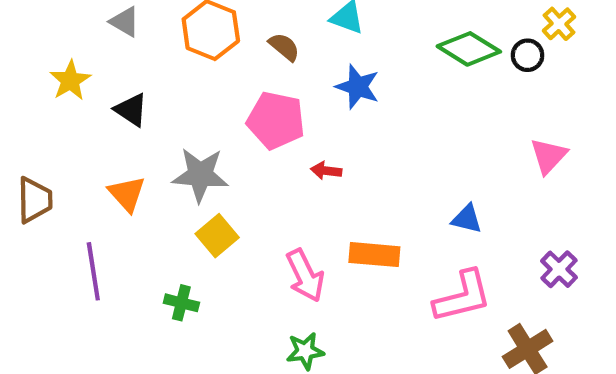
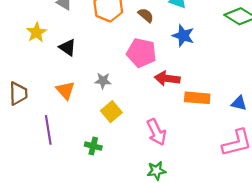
red arrow: (326, 171) -> (167, 78), size x1.6
gray star: (200, 175) -> (103, 81), size x0.6
orange rectangle: (374, 255) -> (197, 98), moved

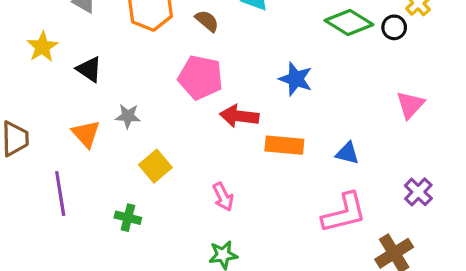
blue star: (183, 36) -> (296, 79), moved
gray star: (103, 81) -> (128, 116), moved
pink arrow: (156, 132) -> (223, 197), size x0.7

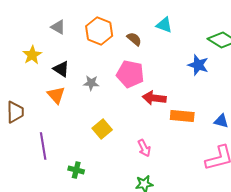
blue star: (296, 79) -> (198, 65), moved
gray star: (128, 116) -> (91, 83), moved
orange triangle: (86, 134) -> (56, 95), moved
green cross: (128, 218) -> (76, 170), moved

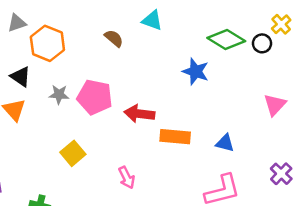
gray triangle: (58, 27) -> (17, 23), turned -49
orange hexagon: (99, 31) -> (47, 43), moved
pink pentagon: (130, 74) -> (95, 97), moved

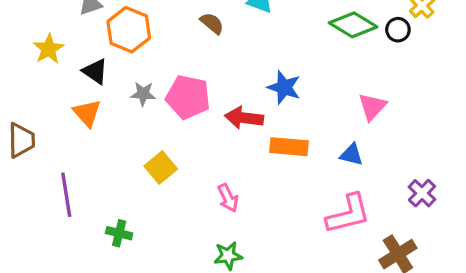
blue star: (196, 71) -> (284, 87), moved
pink triangle: (275, 105) -> (372, 107), moved

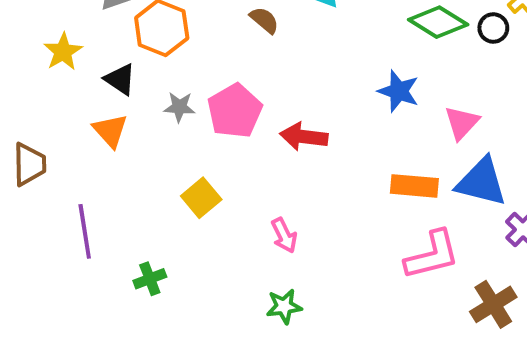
blue star: (284, 87) -> (399, 91), moved
pink pentagon: (188, 97) -> (235, 111), turned 30
orange rectangle: (289, 147) -> (414, 186), moved
blue triangle: (351, 155) -> (481, 182), moved, size x1.8
green cross: (119, 233) -> (150, 279), turned -35

